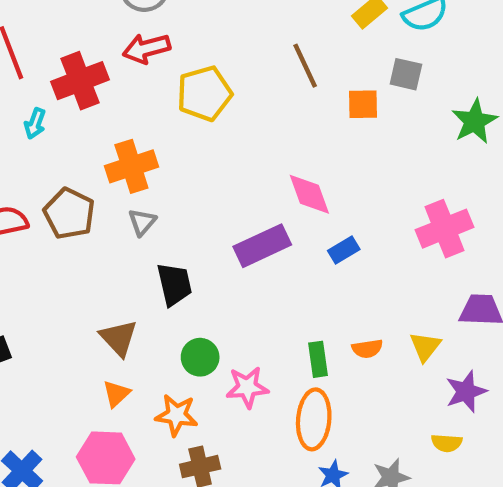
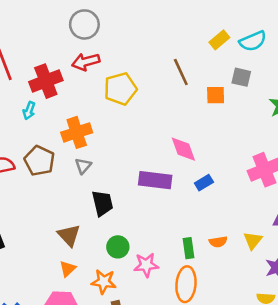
cyan arrow: (35, 123) -> (29, 111), moved
purple rectangle: (262, 246) -> (155, 180), turned 32

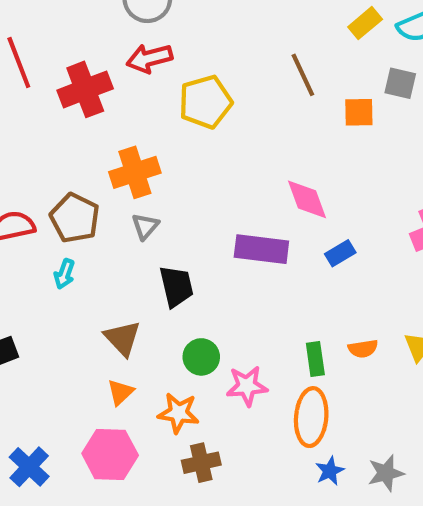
cyan arrow: (29, 111) -> (64, 274), moved

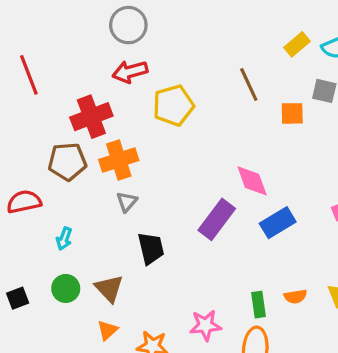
red cross: (85, 89) -> (91, 117), moved
brown pentagon: (75, 218) -> (67, 162), moved, turned -30
purple rectangle: (261, 249) -> (217, 219), turned -60
blue rectangle: (340, 253) -> (278, 223), size x1.5
green circle: (201, 357) -> (66, 288), moved

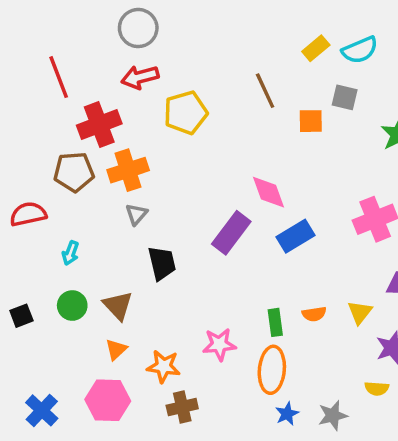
red line: (29, 75) -> (59, 77), moved

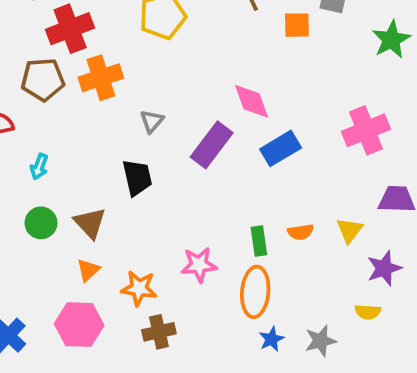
gray triangle: (136, 214) -> (152, 121), moved

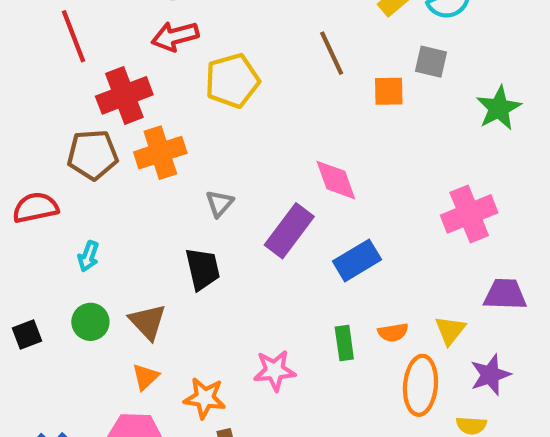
blue rectangle: (281, 148) -> (357, 260), moved
orange ellipse: (255, 292) -> (420, 385), moved

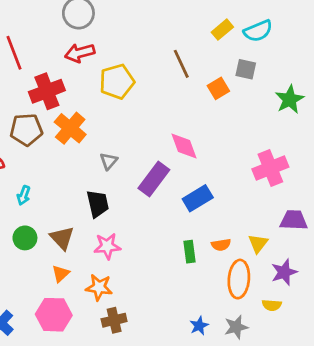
orange square: (389, 91) -> (218, 88), turned -30
orange cross: (160, 153) -> (70, 128), turned -32
pink star: (275, 370) -> (107, 246), moved

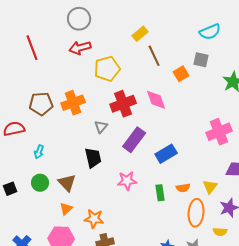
yellow rectangle: (222, 30) -> (140, 34), moved
red cross: (47, 91) -> (123, 104), moved
orange cross: (70, 128) -> (73, 103), turned 30
pink diamond: (184, 146) -> (156, 100), moved
pink star: (107, 246) -> (127, 181), moved

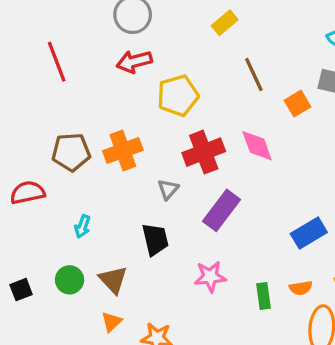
yellow rectangle: (140, 34) -> (225, 23), moved
cyan arrow: (39, 152) -> (82, 226), moved
blue rectangle: (166, 154) -> (309, 233), moved

